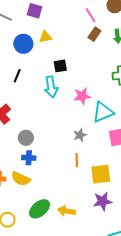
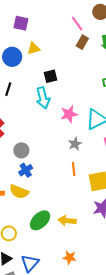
pink star: (82, 96) -> (69, 114), moved
blue cross: (29, 158) -> (26, 170), turned -32

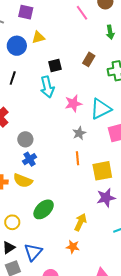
brown rectangle: (82, 42) -> (89, 59), moved
yellow arrow: (67, 221) -> (80, 222), moved, turned 108

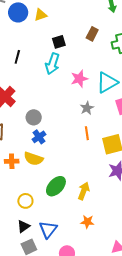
blue circle: (17, 46) -> (18, 12), moved
cyan arrow: (47, 87) -> (52, 64), turned 35
yellow arrow: (80, 222) -> (84, 191), moved

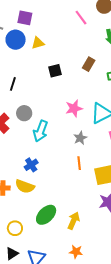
cyan arrow: (52, 64) -> (41, 131), moved
gray circle: (34, 117) -> (24, 113), moved

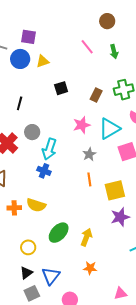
pink line: (81, 18) -> (87, 47), moved
brown rectangle: (89, 64) -> (96, 95), moved
blue cross: (31, 165) -> (44, 171), moved, turned -32

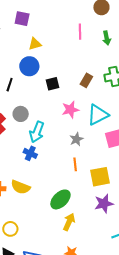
pink line: (87, 47) -> (80, 32), turned 35
blue circle: (20, 59) -> (29, 66), moved
black square: (61, 88) -> (53, 84), moved
green ellipse: (59, 233) -> (60, 199), moved

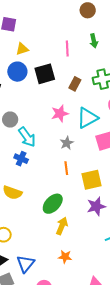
pink line: (80, 32) -> (67, 48), moved
black square: (53, 84) -> (45, 74), moved, size x1.5
cyan arrow: (37, 132) -> (27, 137), turned -55

